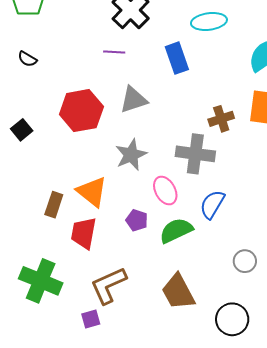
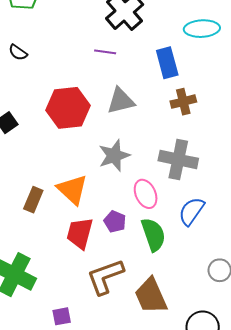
brown cross: (221, 119) -> (183, 102), moved
green semicircle: (176, 231) -> (153, 235), turned 92
red trapezoid: (84, 233) -> (80, 233), moved
brown L-shape: (108, 285) -> (105, 277), moved

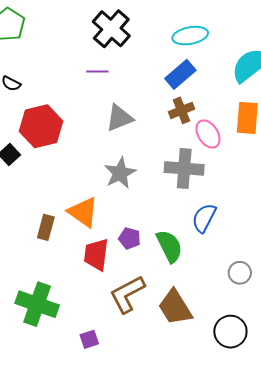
blue rectangle: (167, 63) -> (180, 74), moved, turned 72
red hexagon: (68, 108) -> (41, 126), moved
pink ellipse: (146, 194) -> (208, 134), moved

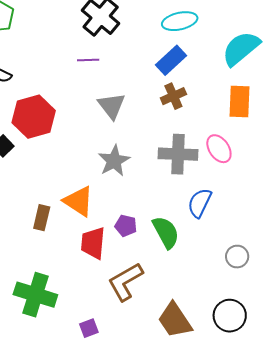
gray triangle: (119, 118) -> (112, 106), turned -44
pink ellipse: (208, 134) -> (219, 149), moved
brown trapezoid: (175, 307) -> (175, 320), moved

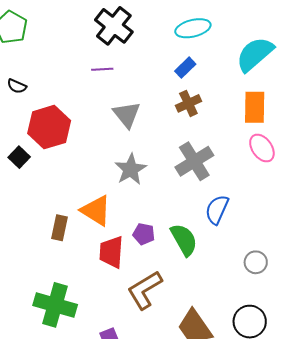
blue rectangle: (171, 60) -> (185, 68), size x0.7
pink ellipse: (219, 149) -> (262, 148), moved
gray cross: (178, 154) -> (194, 161), turned -33

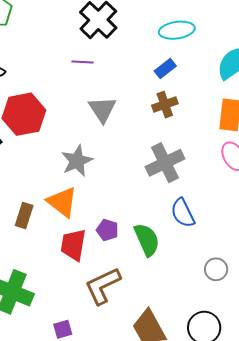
gray star: (131, 169) -> (77, 161), moved
blue semicircle: (217, 210) -> (183, 213), turned -56

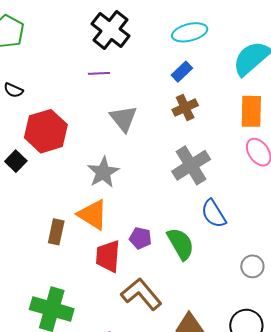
brown L-shape: (103, 286) -> (141, 294), turned 81

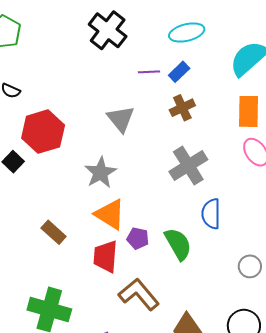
purple line: (99, 73) -> (149, 72), moved
blue semicircle: (214, 214) -> (211, 214), turned 32
orange triangle: (93, 215) -> (110, 214), moved
brown rectangle: (56, 232) -> (54, 232), turned -60

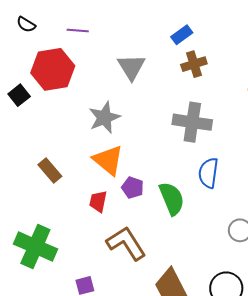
purple line: (149, 72) -> (78, 31), moved
blue rectangle: (179, 72) -> (182, 35), moved
gray cross: (188, 166) -> (192, 122), turned 33
red trapezoid: (105, 256) -> (98, 201), size x0.7

